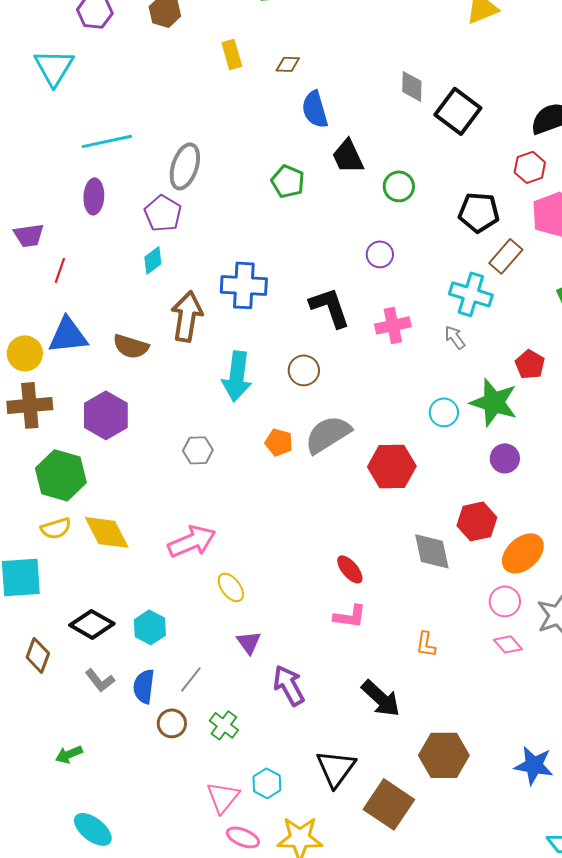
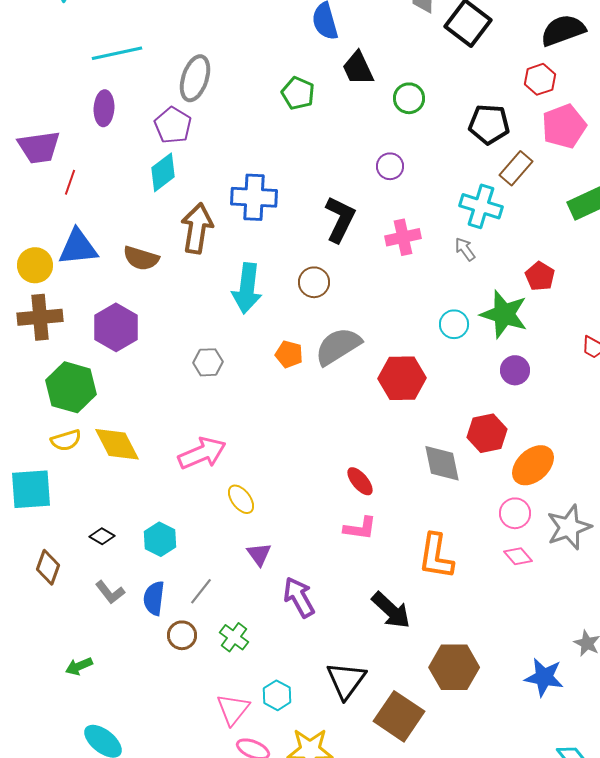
purple trapezoid: (29, 235) -> (39, 147), size x1.4
cyan diamond: (153, 260) -> (163, 172), size x1.4
black L-shape: (330, 307) -> (340, 219), turned 45
black diamond: (92, 624) -> (102, 536), size x0.6
orange L-shape: (426, 644) -> (436, 556), size x1.8

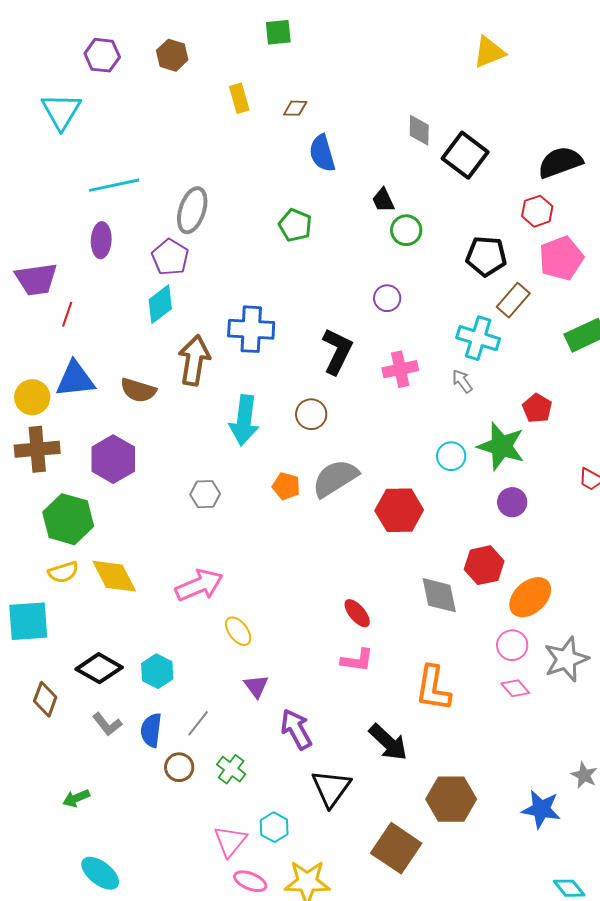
black trapezoid: (358, 68) -> (383, 200), moved, size x0.7
black diamond: (102, 536) -> (99, 668), size x1.8
black triangle: (346, 680) -> (331, 788), moved

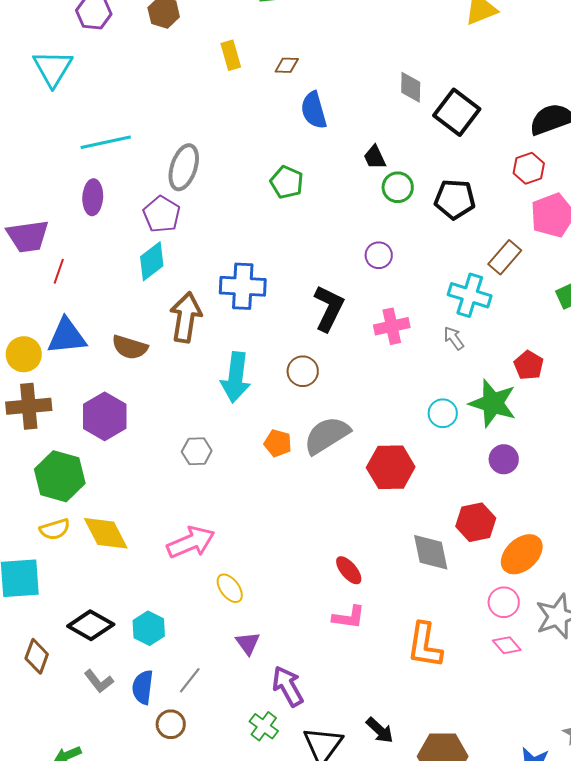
black pentagon: (486, 256) -> (455, 199), moved
black arrow: (388, 742) -> (380, 730), moved, size x0.7
green cross: (231, 769) -> (264, 726), moved

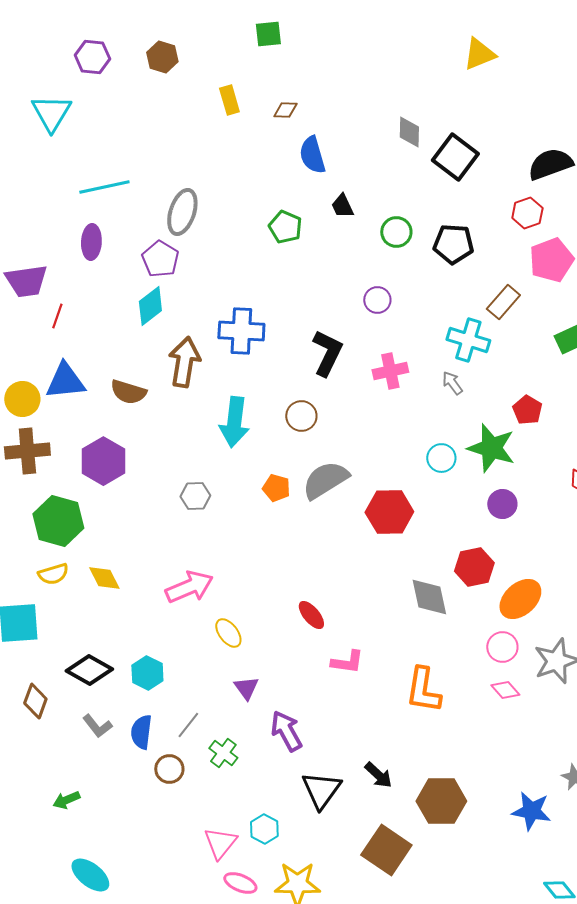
black trapezoid: (375, 157) -> (342, 206), moved
yellow diamond: (106, 533) -> (104, 578), size x0.7
red ellipse: (349, 570) -> (311, 615), moved
green cross: (264, 726) -> (223, 753), moved

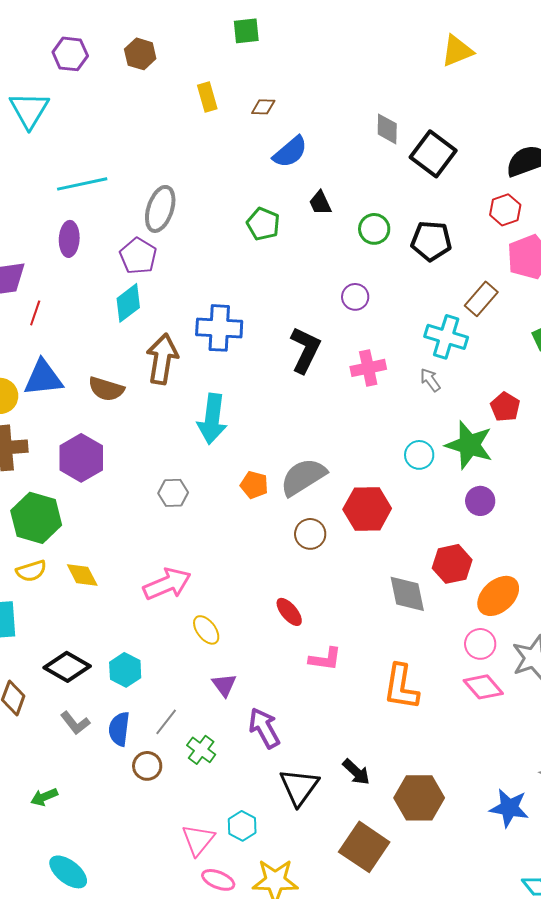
blue semicircle: (312, 155) -> (290, 152), turned -114
brown circle: (301, 416) -> (310, 534), moved
pink diamond: (505, 690) -> (483, 687), size x1.4

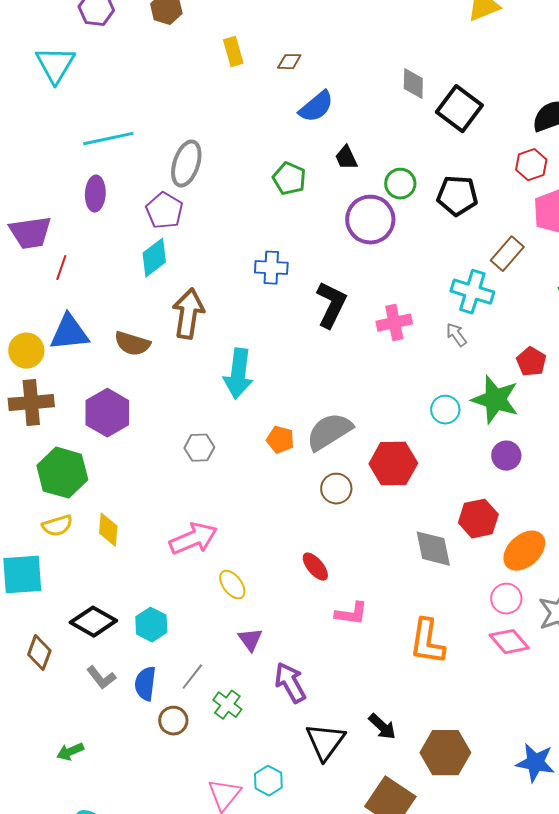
purple circle: (355, 297) -> (370, 220), moved, size x1.8
blue cross: (219, 328) -> (271, 268), moved, size x0.7
yellow diamond: (82, 575) -> (108, 530), turned 32

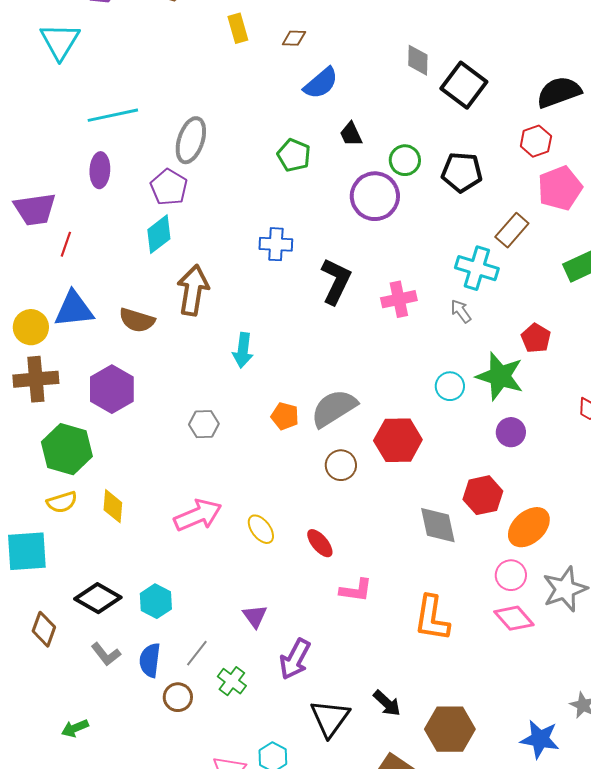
cyan arrow: (238, 374) -> (243, 350), size x0.7
yellow ellipse: (232, 585) -> (261, 529), moved
purple arrow: (290, 683) -> (295, 659), turned -123

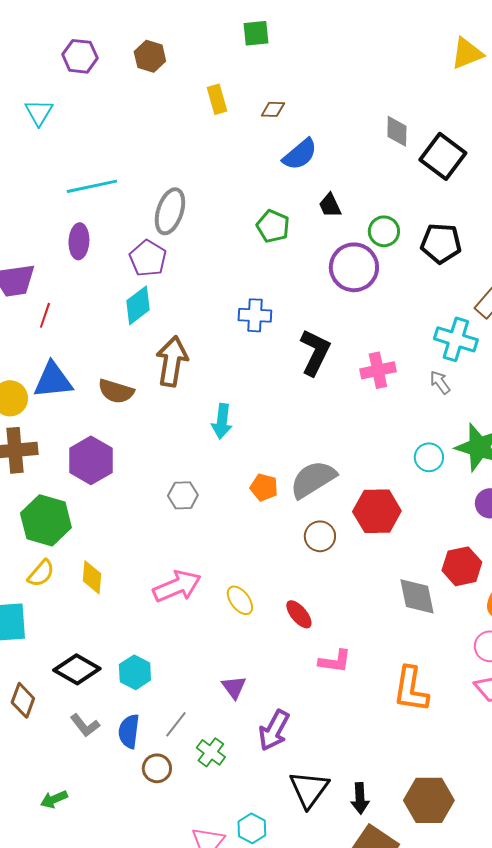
cyan triangle: (60, 41) -> (39, 112), size x0.7
yellow semicircle: (62, 502) -> (41, 573), turned -32
black arrow: (387, 703) -> (360, 798), moved, turned 44

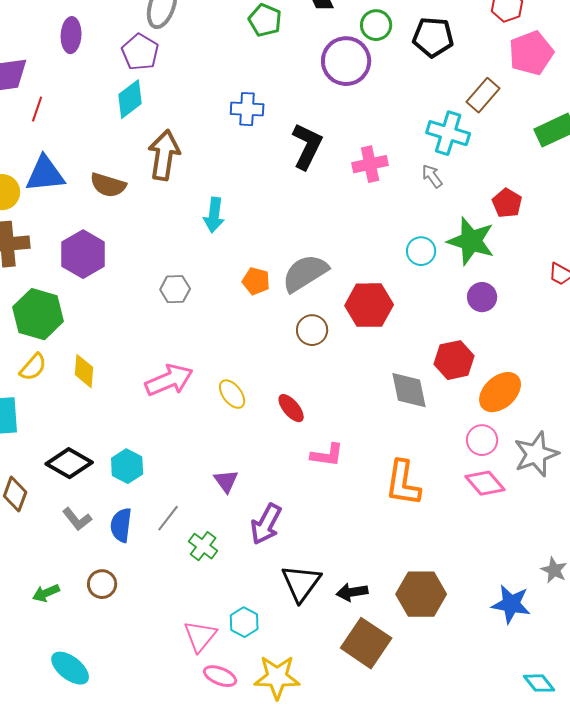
brown circle: (157, 768) -> (102, 584), moved
black arrow: (360, 798) -> (352, 592), turned 84

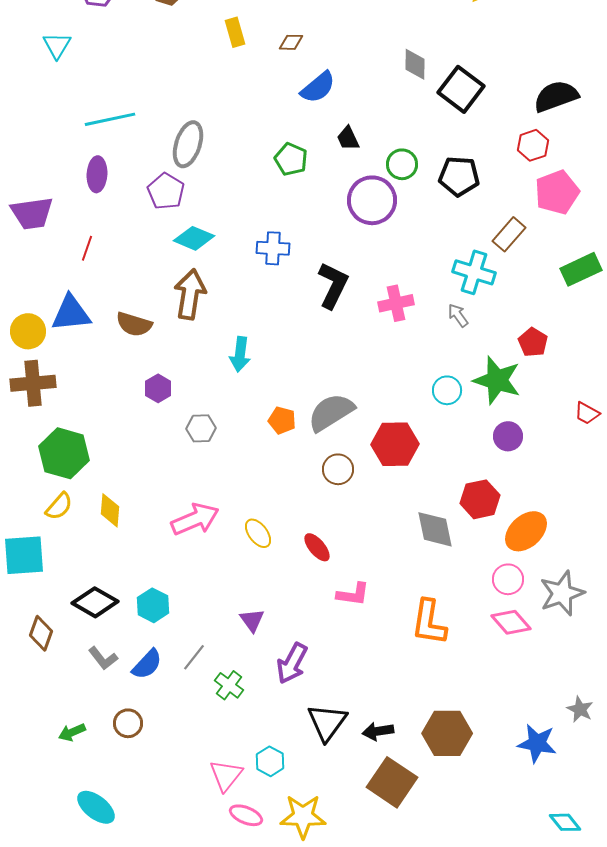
cyan diamond: (130, 99) -> (194, 238), moved, turned 60
red line: (37, 109) -> (87, 248), moved
purple hexagon: (83, 254) -> (158, 388), moved, size x0.6
blue semicircle: (121, 525) -> (147, 664), turned -144

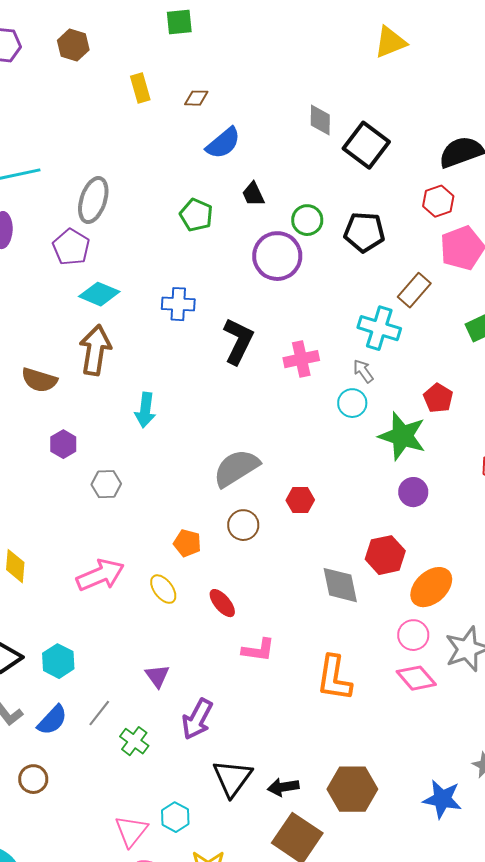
cyan circle: (447, 390) -> (352, 403), moved
orange pentagon: (282, 420) -> (187, 543), moved
red hexagon: (395, 444) -> (300, 500), size x0.6

